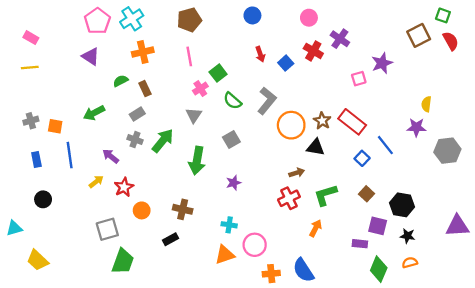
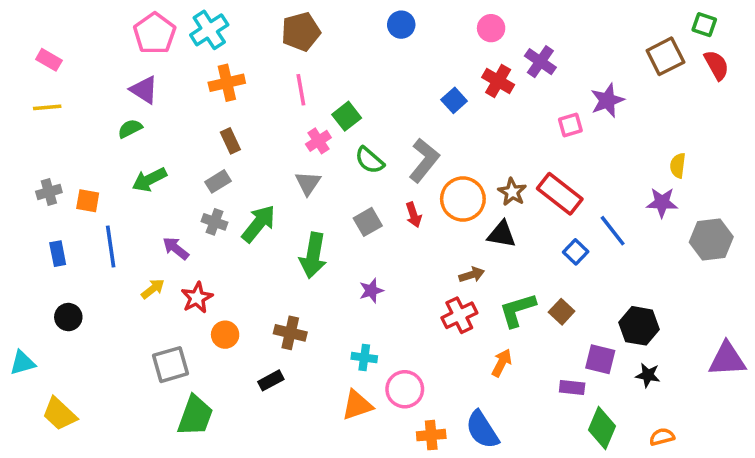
red arrow: (260, 54) -> (414, 215), moved
green semicircle: (121, 81) -> (130, 129), moved
brown square: (367, 194) -> (562, 312), moved
orange semicircle: (410, 263) -> (662, 437), moved

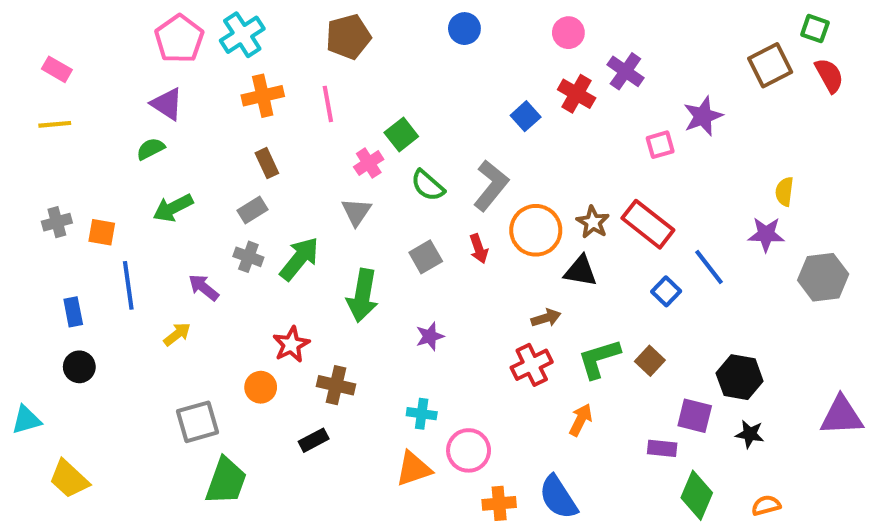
pink line: (301, 90) -> (328, 104), moved
blue rectangle: (58, 254) -> (73, 312), moved
red star: (197, 298) -> (291, 344), moved

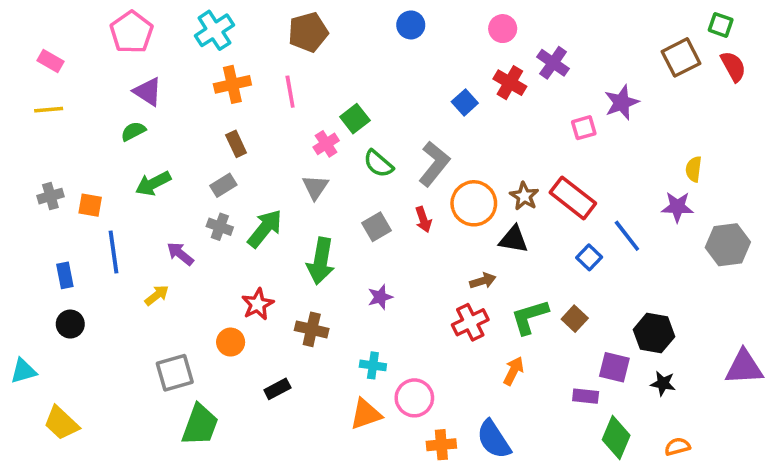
pink pentagon: (179, 39) -> (132, 32), moved
brown cross: (336, 385) -> (312, 329), moved

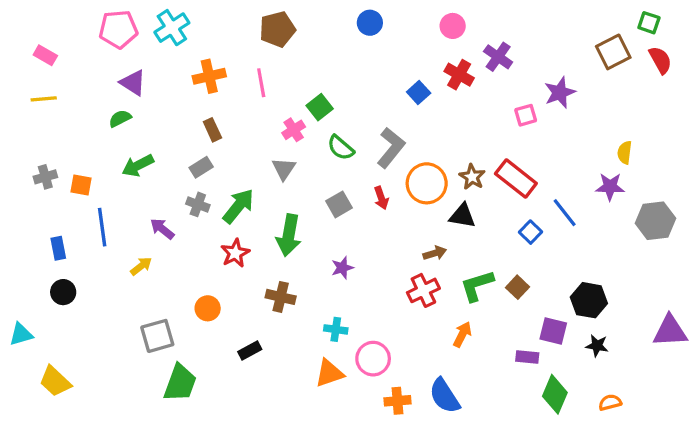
cyan cross: (214, 30) -> (172, 28), moved
pink pentagon: (132, 32) -> (118, 29), turned 30
red star: (258, 304) -> (235, 253), moved

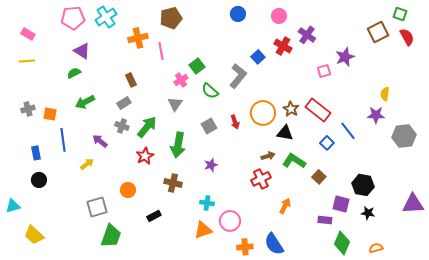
blue circle: (370, 23) -> (238, 14), moved
orange cross: (209, 76) -> (138, 38), moved
gray L-shape: (391, 148) -> (238, 76), moved
green L-shape: (477, 286) -> (294, 161), moved, turned 50

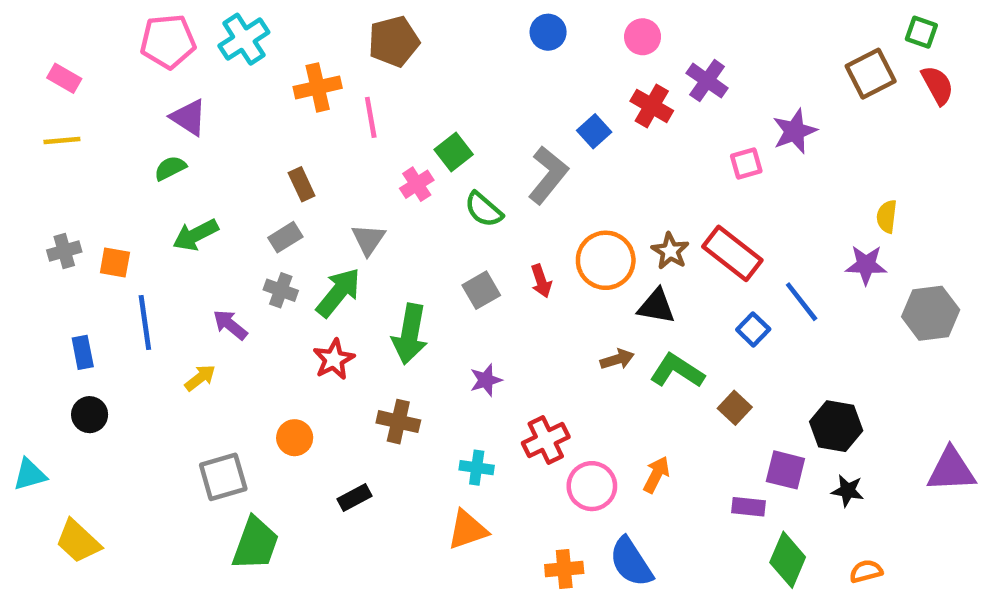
gray triangle: (175, 104) -> (368, 240), moved
red cross: (261, 179) -> (546, 440), moved
pink circle: (230, 221) -> (592, 486), moved

